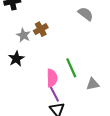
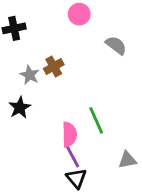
gray triangle: (93, 84) -> (127, 160), moved

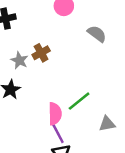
green line: (96, 120) -> (79, 101), turned 75
gray triangle: (127, 160) -> (107, 124), moved

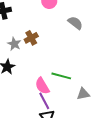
green line: (79, 101) -> (61, 76), turned 54
pink semicircle: (55, 114) -> (42, 86), turned 150

